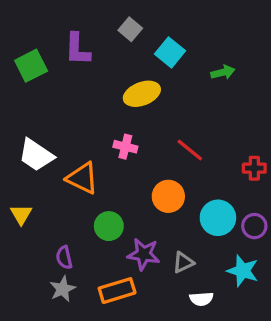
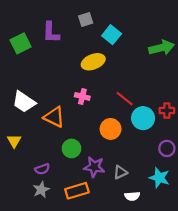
gray square: (130, 29) -> (86, 20), turned 32
green arrow: (223, 72) -> (161, 48), moved, size x1.6
cyan circle: (218, 218) -> (143, 118), moved
purple semicircle: (64, 257) -> (42, 169), turned -96

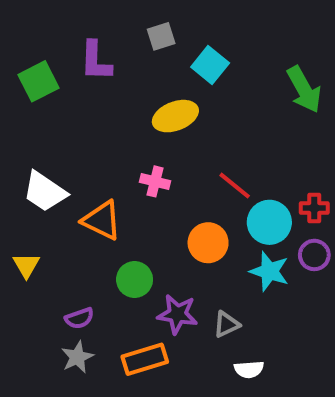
green arrow: (161, 48) -> (304, 90), turned 75
purple circle: (167, 148) -> (314, 255), moved
cyan star: (159, 178) -> (269, 271), moved

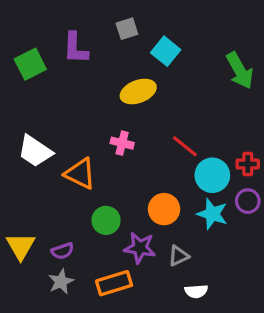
orange circle: (208, 243) -> (164, 209), moved
yellow triangle: (26, 265) -> (21, 246), moved, size x1.4

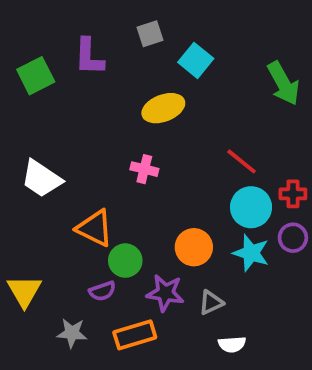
red line: (185, 146) -> (241, 161), moved
orange triangle: (80, 174) -> (95, 228), moved
purple semicircle: (63, 251) -> (102, 291), moved
gray star: (61, 282) -> (72, 333), turned 30

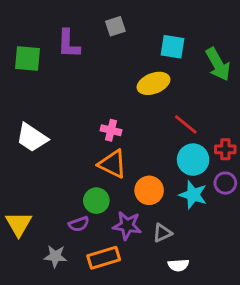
cyan square: (196, 60) -> (173, 47), moved, turned -30
green square: (36, 76) -> (27, 58), turned 32
yellow ellipse: (163, 108) -> (153, 83), moved
orange triangle: (95, 228) -> (112, 164), moved

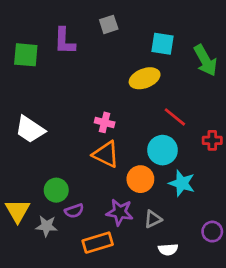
cyan circle: (193, 160) -> (163, 150), moved
purple circle: (225, 183) -> (212, 232), moved
green circle: (96, 201) -> (56, 190), moved
gray star: (55, 256) -> (47, 226), moved

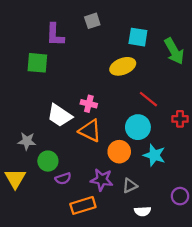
green square: (26, 55) -> (37, 63), moved
white trapezoid: (30, 129) -> (60, 115), moved
gray star: (47, 226) -> (27, 141), moved

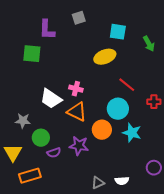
green arrow: (174, 51) -> (149, 44), size x0.7
purple star: (102, 180) -> (79, 146), moved
gray triangle: (130, 186) -> (98, 183), moved
orange rectangle: (83, 205) -> (30, 176), moved

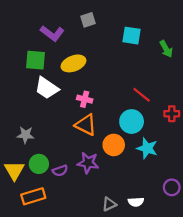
purple L-shape: (47, 30) -> (52, 33), turned -55
yellow ellipse: (105, 57) -> (73, 63), moved
white trapezoid: (51, 99) -> (47, 88), moved
green circle: (41, 138) -> (39, 164), moved

